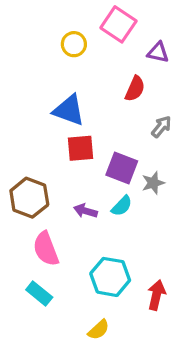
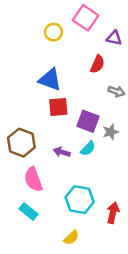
gray arrow: (161, 127) -> (116, 92), turned 70

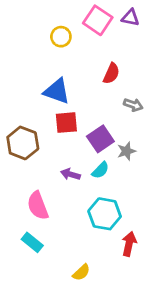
purple triangle: (114, 38) -> (130, 18), moved
purple square: (88, 121) -> (100, 139), turned 35
brown hexagon: (21, 143) -> (23, 143), moved
cyan hexagon: (80, 200) -> (105, 214), moved

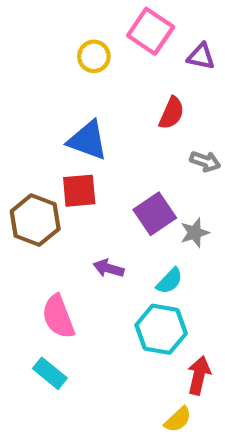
purple triangle: (130, 18) -> (201, 56), moved
red square: (66, 123) -> (79, 191), moved
cyan semicircle: (100, 170) -> (169, 281), moved
yellow semicircle: (81, 272) -> (178, 419), moved

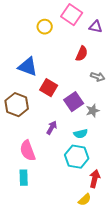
blue triangle: (88, 140) -> (28, 67), moved
red square: (79, 191) -> (49, 88), moved, turned 36
purple arrow: (109, 268) -> (52, 128), turned 104
cyan semicircle: (169, 281) -> (81, 134), turned 32
cyan rectangle: (50, 373) -> (24, 178), turned 49

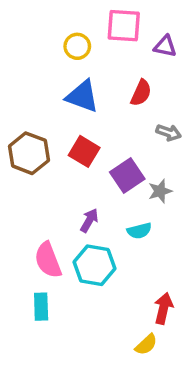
pink square: (72, 15) -> (124, 26), turned -30
blue triangle: (28, 67) -> (82, 96), moved
brown hexagon: (17, 105) -> (29, 153), moved
cyan hexagon: (77, 157) -> (94, 265), moved

